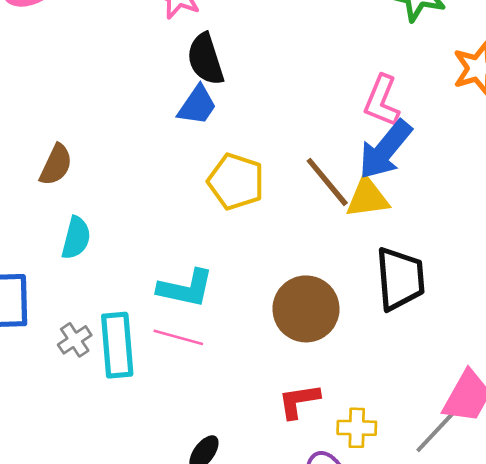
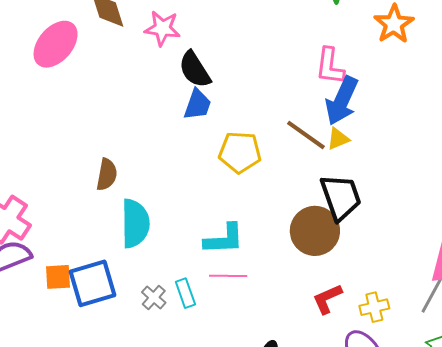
yellow triangle: (367, 198) -> (338, 139), size x0.7
cyan semicircle: (76, 238) -> (135, 223), size x1.5
black trapezoid: (400, 279) -> (341, 197), moved
cyan rectangle: (117, 345) -> (185, 293), size x0.6

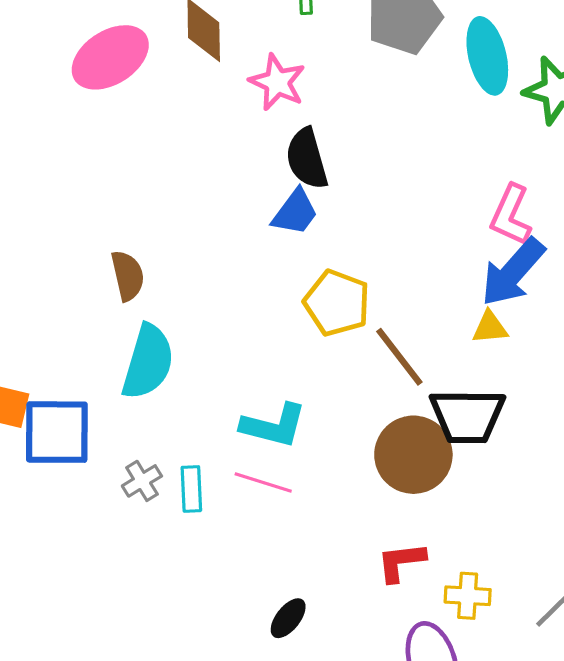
brown line: (306, 135) -> (399, 357), moved
brown semicircle: (107, 174) -> (128, 276), turned -40
black trapezoid: (341, 197) -> (467, 416), turned 93

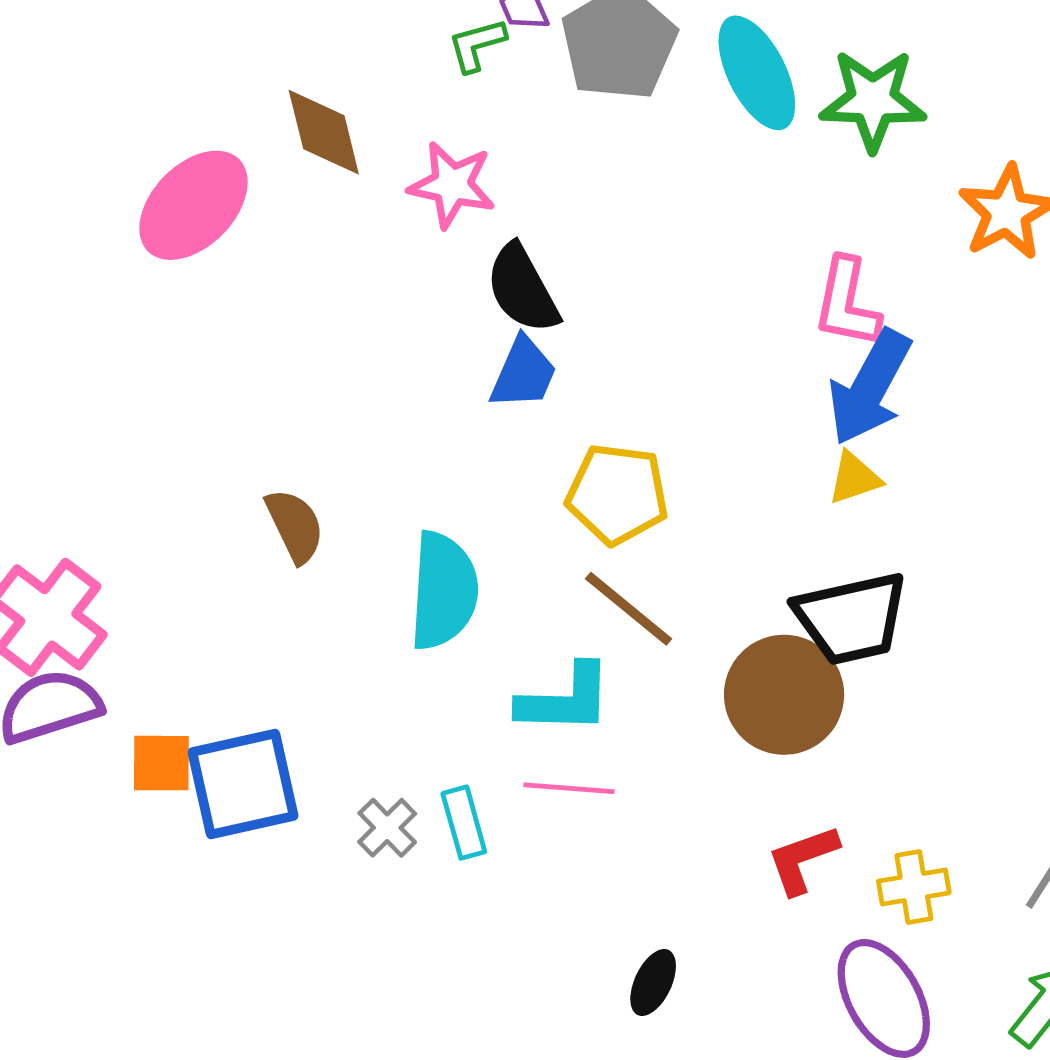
brown line: (399, 357) -> (629, 609), moved
cyan semicircle: (148, 362) -> (443, 591), moved

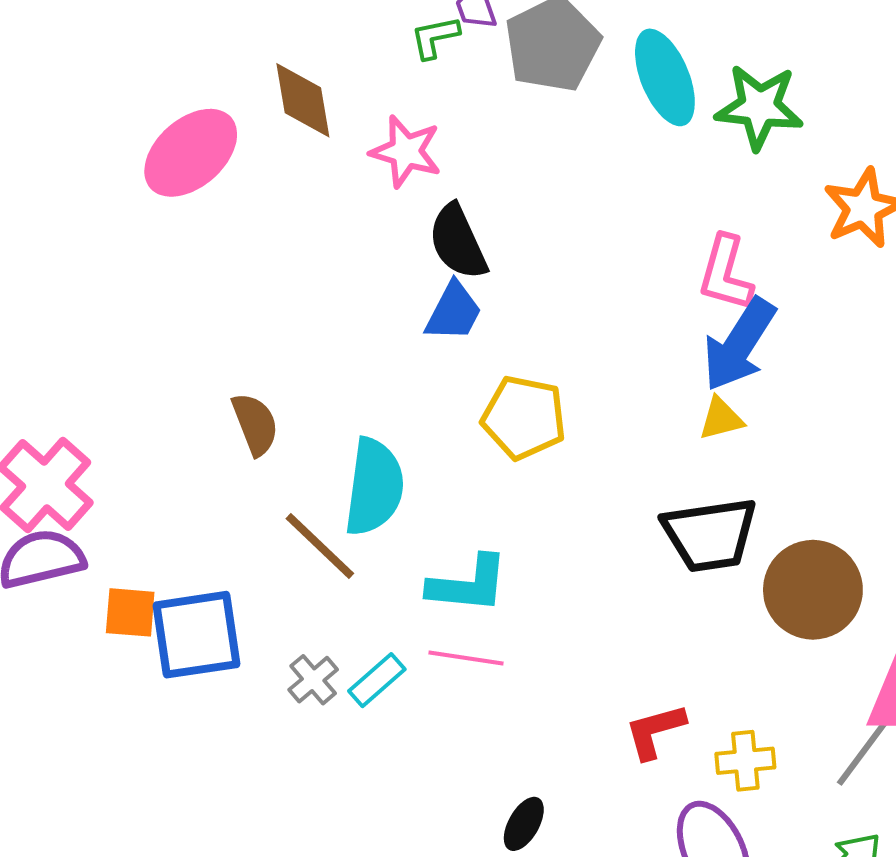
brown line: (629, 609) -> (320, 546), moved
brown circle: (784, 695) -> (813, 590), moved
cyan rectangle: (464, 823) -> (377, 680), turned 60

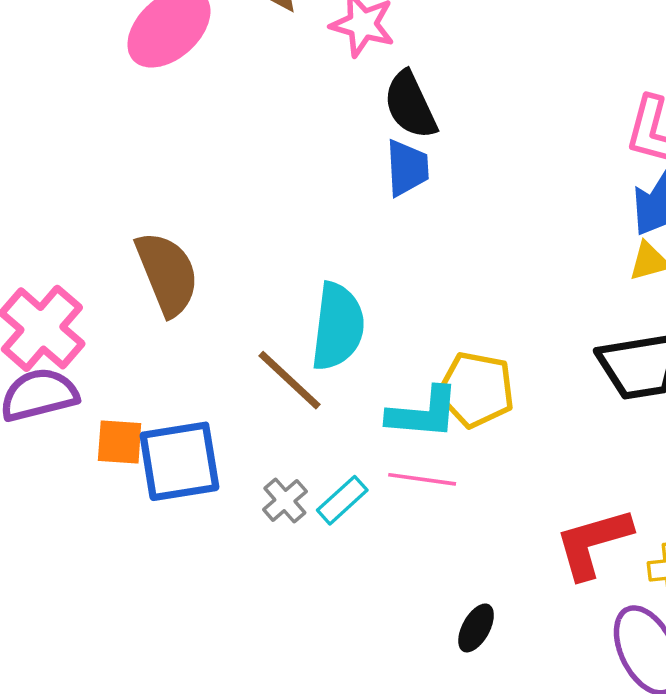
blue trapezoid: (454, 312) -> (407, 168), turned -30
yellow pentagon: (524, 418) -> (476, 389), moved
brown semicircle: (255, 424) -> (167, 274), moved, size x1.5
red L-shape: (655, 731) -> (593, 543), size x1.4

